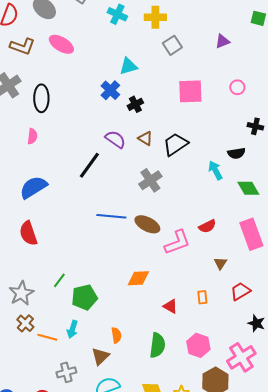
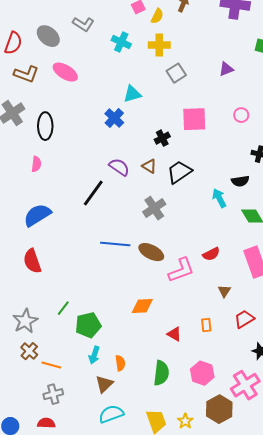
black cross: (135, 104) -> (162, 138), moved
cyan arrow: (72, 329) -> (94, 355), moved
gray cross: (66, 372) -> (53, 394), moved

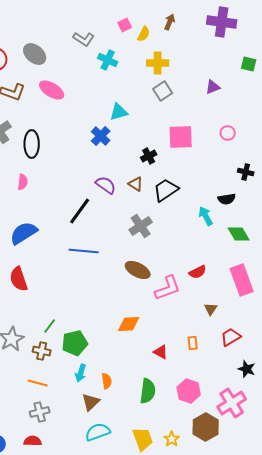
gray L-shape: (83, 24) -> (84, 39), moved
yellow cross: (159, 45) -> (158, 63), moved
blue line: (115, 244) -> (84, 251), moved
brown cross: (29, 351) -> (42, 351), moved, turned -30

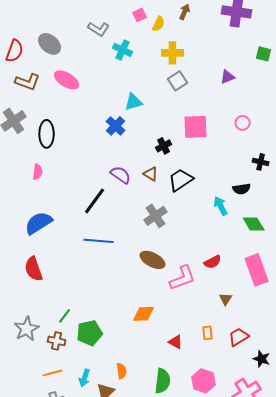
red trapezoid: (231, 337) -> (239, 337), moved
cyan arrow: (81, 373) -> (85, 378), moved
orange line: (38, 383) -> (53, 373), turned -30

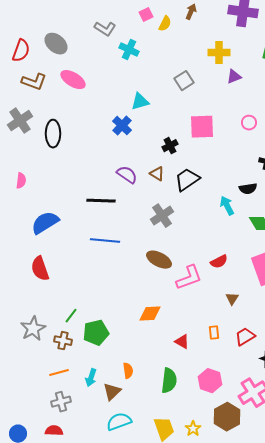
yellow cross: (173, 53) -> (219, 53), moved
pink semicircle: (38, 172) -> (21, 181), moved
black line: (95, 201) -> (101, 201), turned 56

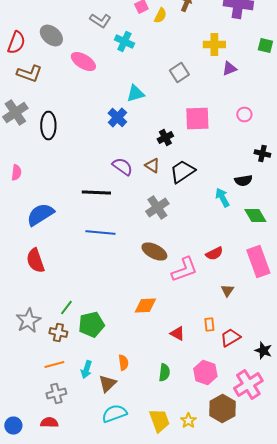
pink ellipse: (73, 80) -> (83, 62), moved
red trapezoid: (245, 337) -> (230, 338), moved
green semicircle: (169, 381) -> (164, 372), size x0.7

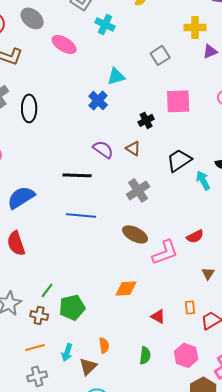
black trapezoid: (182, 172) -> (179, 160), moved

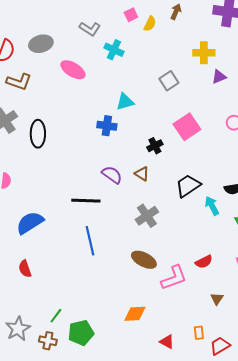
gray ellipse: (32, 18) -> (41, 44), turned -55
blue cross: (98, 100) -> (107, 126), turned -36
pink square: (178, 101) -> (187, 127), turned -32
blue line: (81, 215) -> (90, 241), turned 72
red semicircle: (16, 243) -> (25, 269), size x0.7

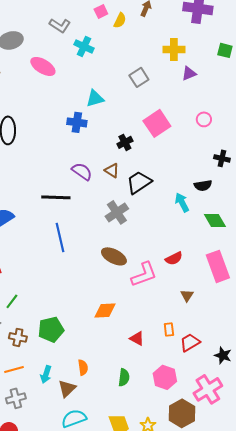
black trapezoid: (188, 186) -> (139, 182), moved
green line: (56, 316) -> (12, 301), moved

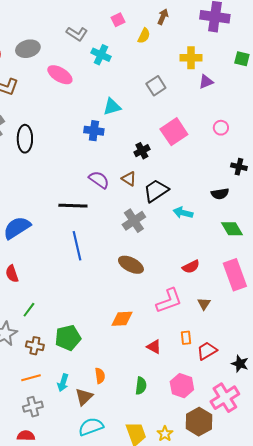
yellow semicircle: (120, 20) -> (144, 36), moved
cyan arrow: (182, 202) -> (183, 213), moved, turned -48
pink L-shape: (144, 274) -> (169, 301), moved

